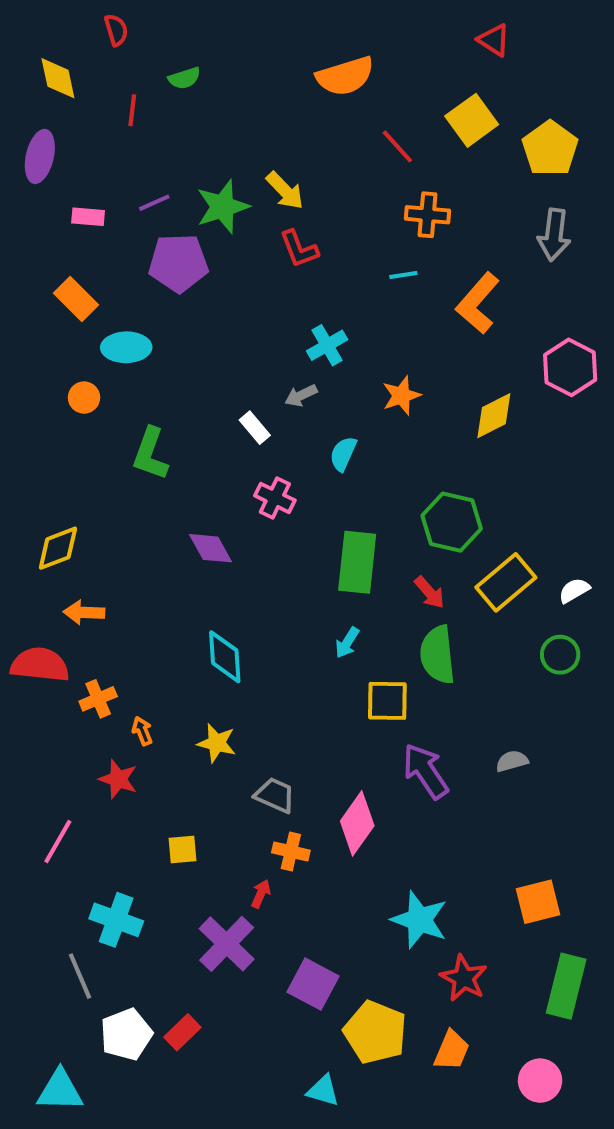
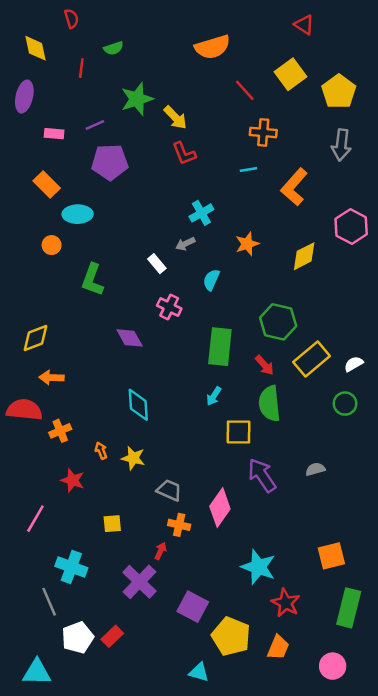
green star: (223, 207) -> (137, 99), moved
orange arrow: (142, 731) -> (101, 451), moved

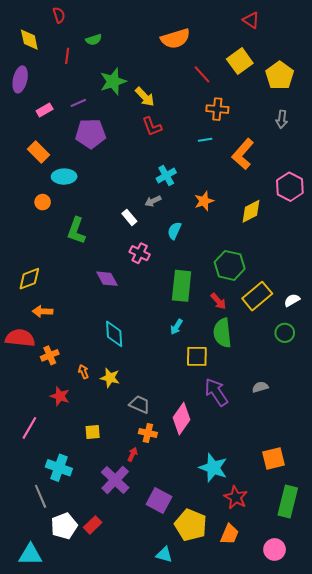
pink rectangle: (54, 134) -> (45, 110), turned -35
gray arrow: (341, 145) -> (282, 119), size x0.7

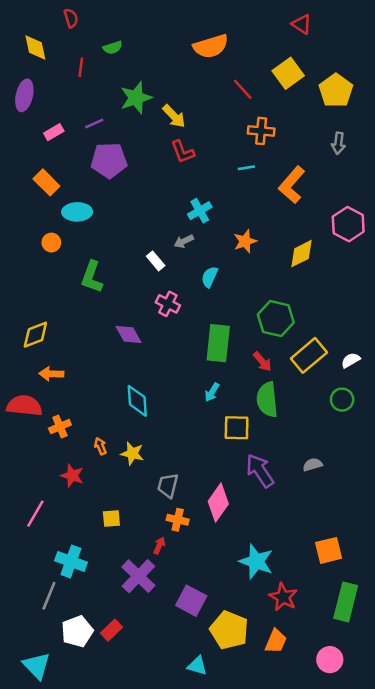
gray trapezoid: (140, 404) -> (168, 485), turned -100
gray line: (41, 496) -> (49, 596), turned 45
cyan triangle: (30, 555) -> (37, 666), turned 45

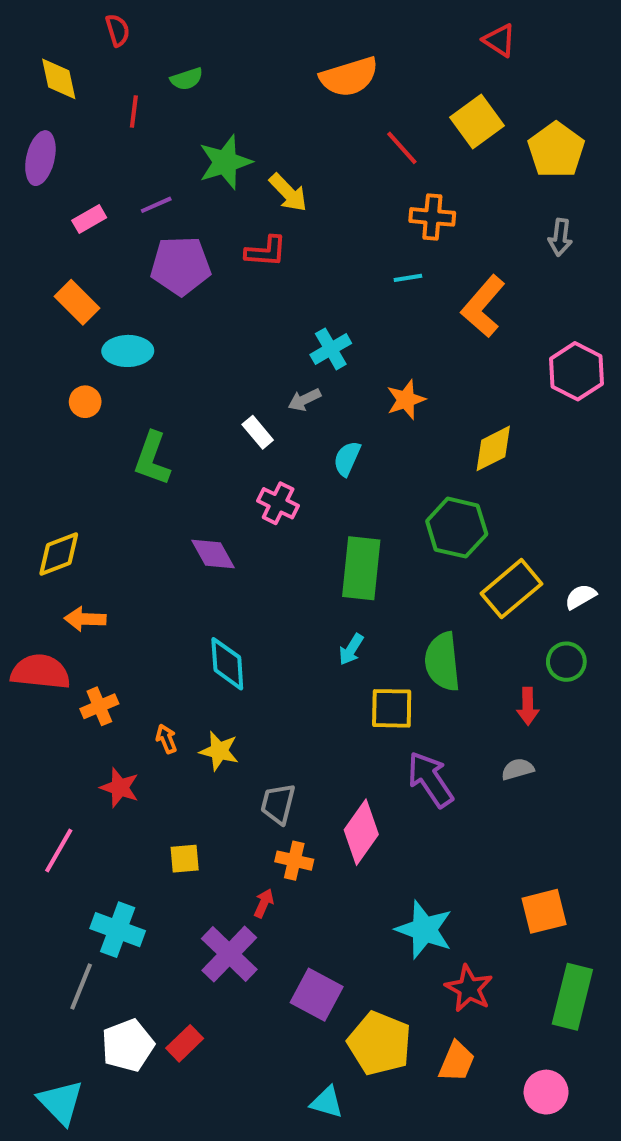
red L-shape: (183, 152) -> (266, 251), moved, turned -65
yellow diamond: (302, 254) -> (493, 448), moved
red arrow: (262, 362) -> (528, 706), moved, turned 40

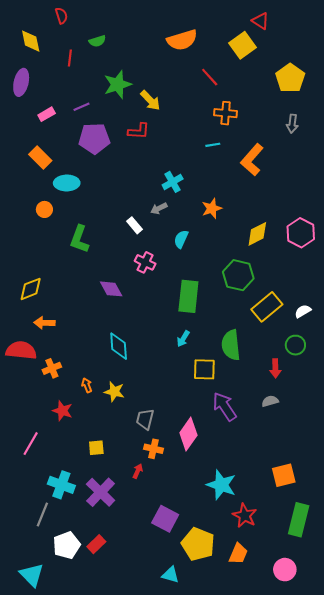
yellow square: (477, 122) -> (242, 45), moved
pink hexagon: (576, 371) -> (301, 233), moved
purple cross: (229, 954) -> (101, 492), moved

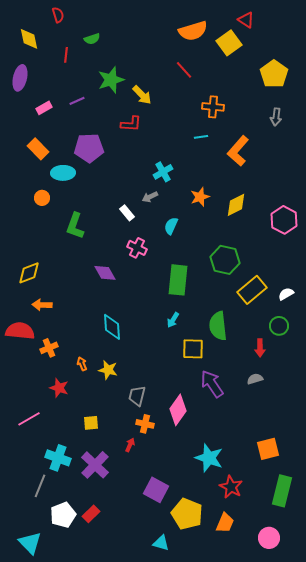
orange semicircle: (182, 40) -> (193, 31), moved
red line: (210, 77) -> (184, 70), moved
purple pentagon: (94, 139) -> (89, 148), moved
yellow diamond: (257, 234) -> (236, 205), moved
pink line: (31, 444) -> (29, 419), turned 30

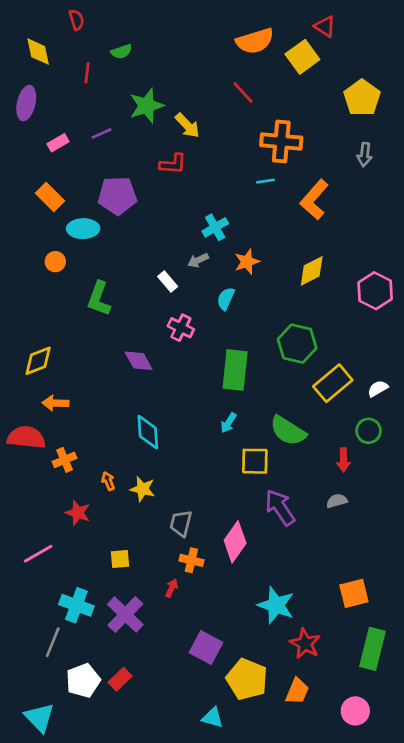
orange cross: (213, 107) -> (281, 141), size x1.4
orange star: (200, 197) -> (247, 262), moved
green semicircle: (218, 326) -> (288, 431), turned -52

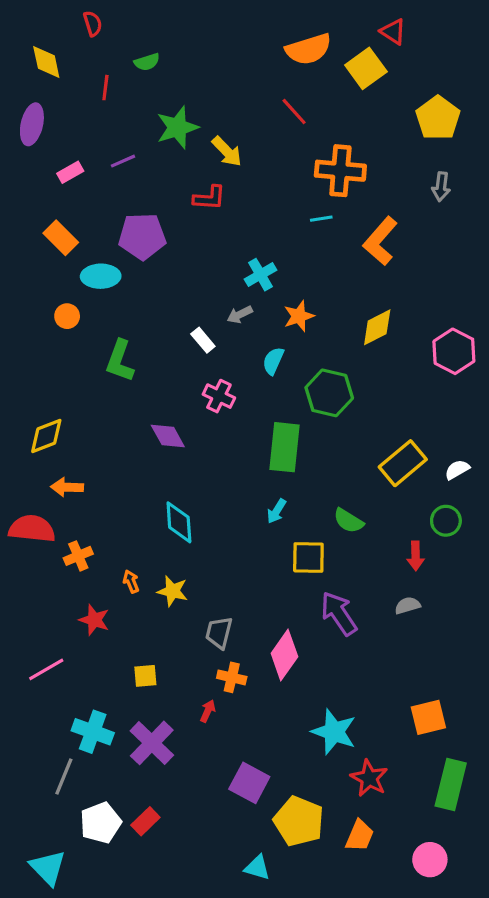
green hexagon: (297, 344) -> (329, 393), moved
green semicircle: (288, 431) -> (348, 521), size x0.7

